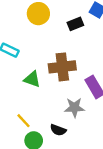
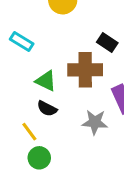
black rectangle: (75, 24) -> (107, 42), moved, turned 49
black semicircle: (58, 130) -> (47, 109), moved

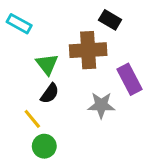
green triangle: (46, 81) -> (47, 64), turned 30
black semicircle: (47, 109) -> (50, 93), turned -78

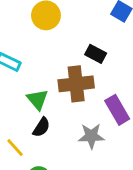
yellow line: (32, 119) -> (15, 148), moved

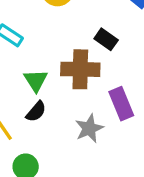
gray star: (91, 136) -> (89, 128), turned -30

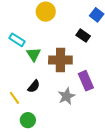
black rectangle: (106, 39) -> (83, 36), moved
green triangle: (36, 80) -> (34, 54), moved

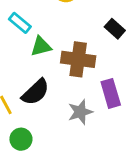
green triangle: (34, 54) -> (41, 46), turned 42
black semicircle: (34, 86) -> (35, 92), size x1.5

